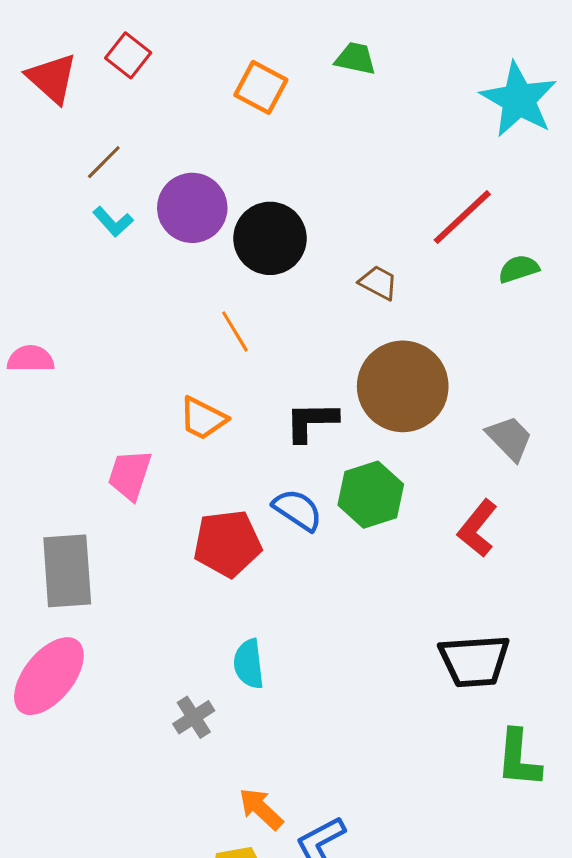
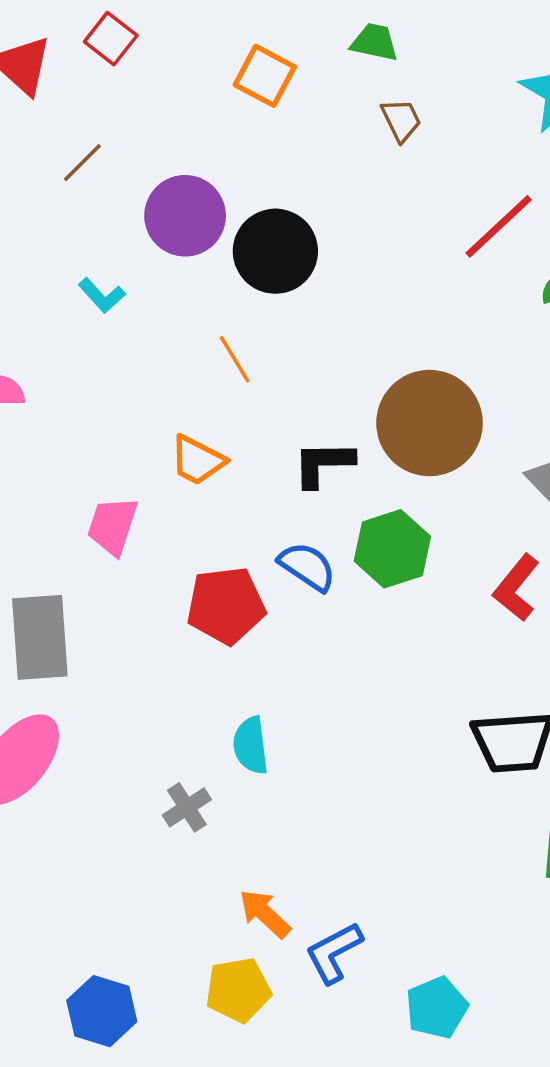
cyan L-shape: (113, 222) -> (102, 295), moved
brown trapezoid: (378, 283) -> (401, 120), moved, turned 36

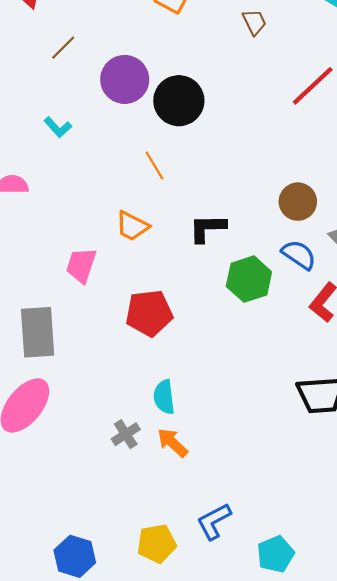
cyan L-shape: (102, 295) -> (58, 127), moved
brown circle: (430, 423) -> (298, 202), moved, size x0.6
blue semicircle: (307, 567) -> (299, 255), moved
orange arrow: (265, 914) -> (172, 443), moved

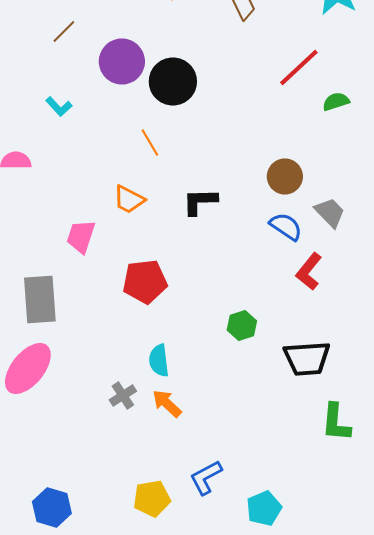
green hexagon: (249, 279) -> (242, 326), moved, size x0.7
blue hexagon: (75, 556) -> (52, 508), moved

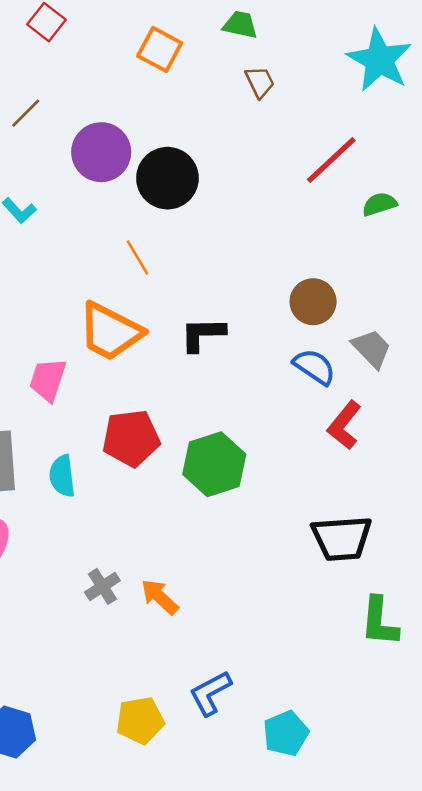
orange trapezoid: (129, 200) -> (110, 332), size x1.6
green hexagon: (242, 326) -> (214, 464), moved, size x1.6
cyan semicircle: (159, 360) -> (62, 476), moved

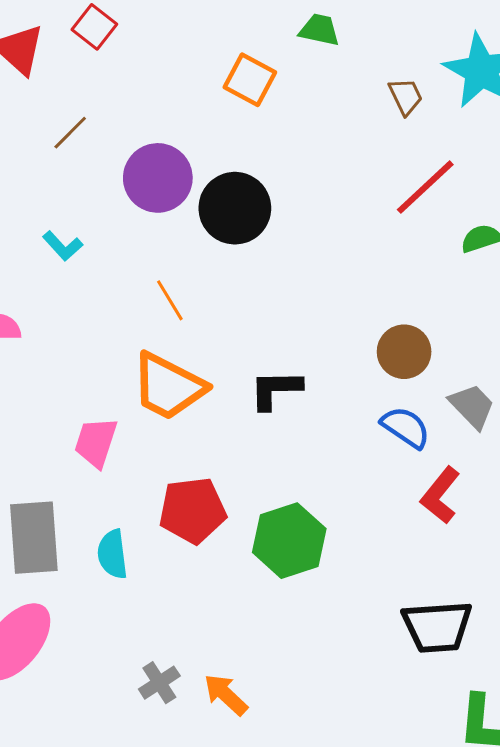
orange square: (160, 49) -> (250, 80), moved
brown trapezoid: (260, 82) -> (406, 96), moved
orange line: (138, 257) -> (170, 300), moved

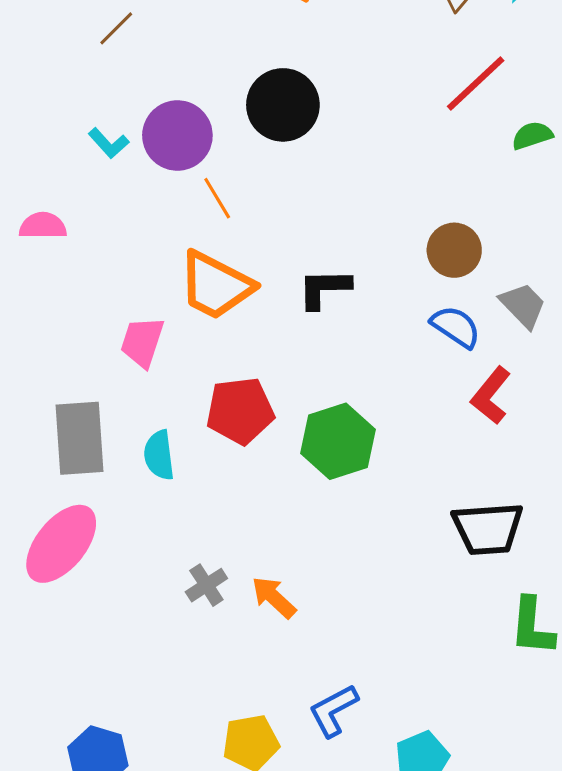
purple circle: (158, 178) -> (177, 135), moved

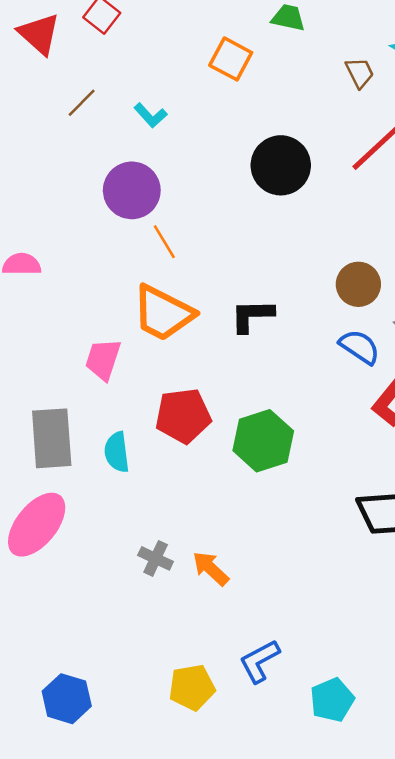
black circle: (283, 105) -> (281, 165), moved
cyan L-shape: (109, 143) -> (151, 115), moved
gray cross: (206, 585) -> (156, 558), turned -32

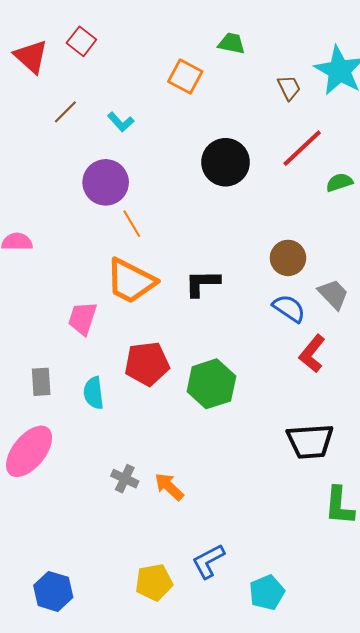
gray rectangle: (52, 438) -> (41, 382), size x0.6

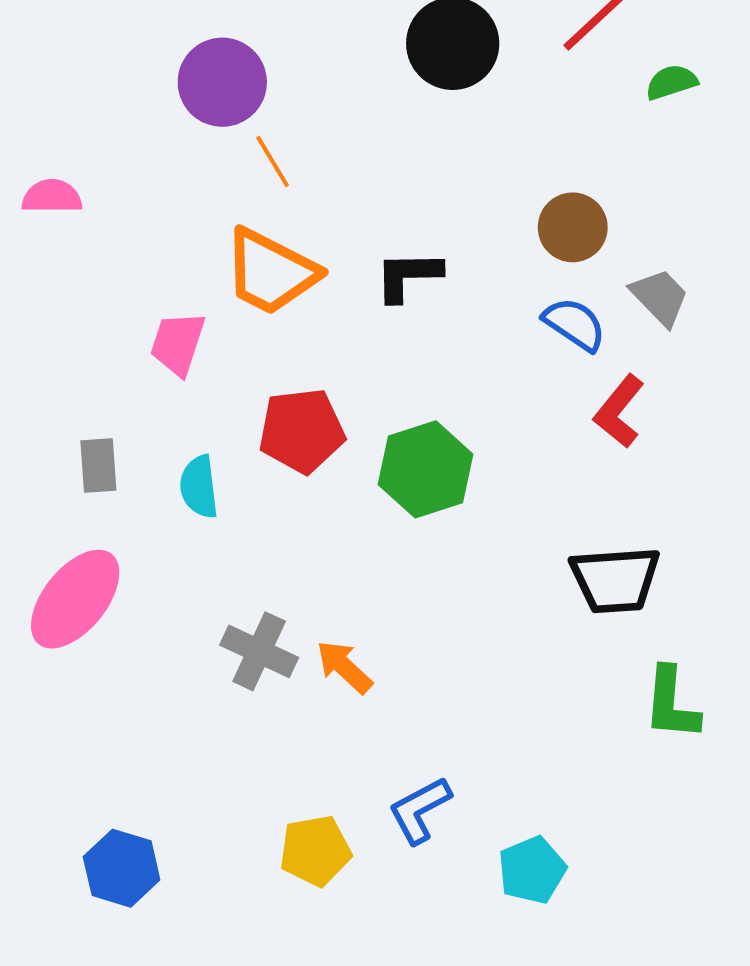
gray cross: (125, 479) -> (259, 651), size x1.4

